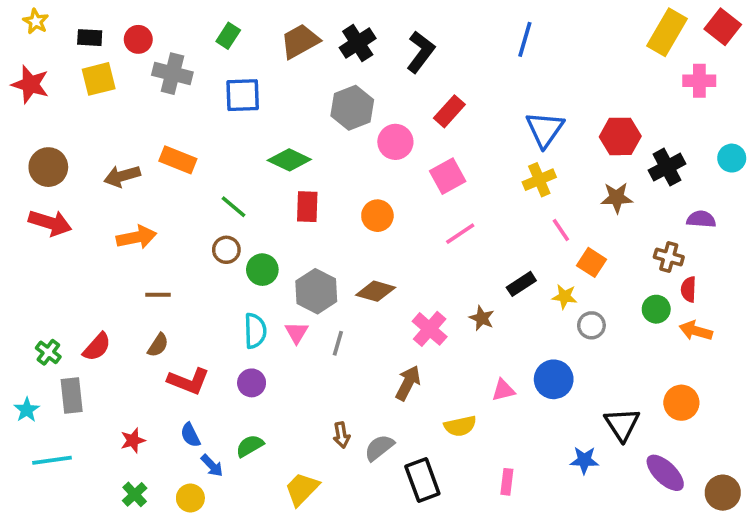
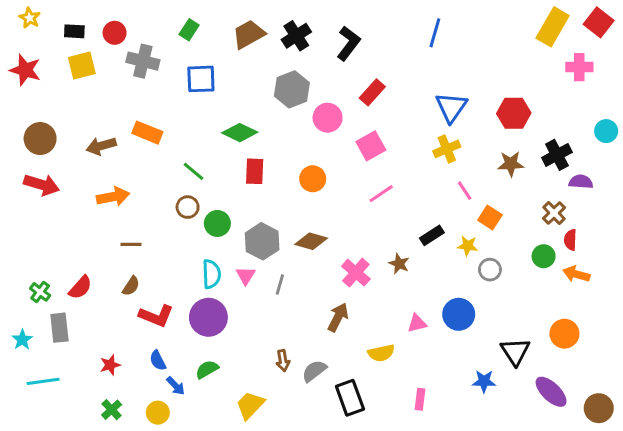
black cross: (667, 167) -> (557, 155), moved
brown cross: (669, 257) -> (554, 213), turned 30
purple circle: (252, 383) -> (208, 317), size x1.6

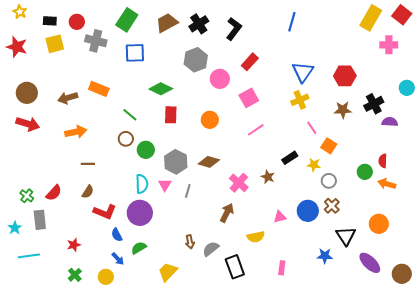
green rectangle: (189, 30) -> (127, 20), size x1.6
brown cross: (554, 213) -> (332, 206), moved
blue semicircle: (158, 360) -> (117, 235), moved

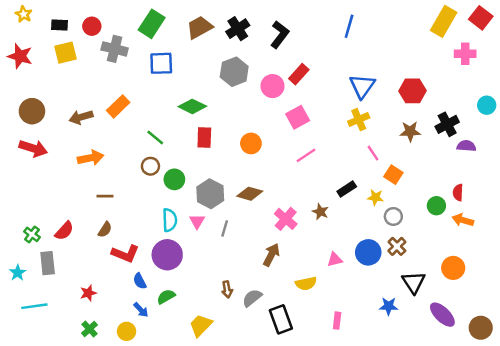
pink circle: (220, 79) -> (272, 86), moved
orange rectangle: (99, 89) -> (118, 106), turned -66

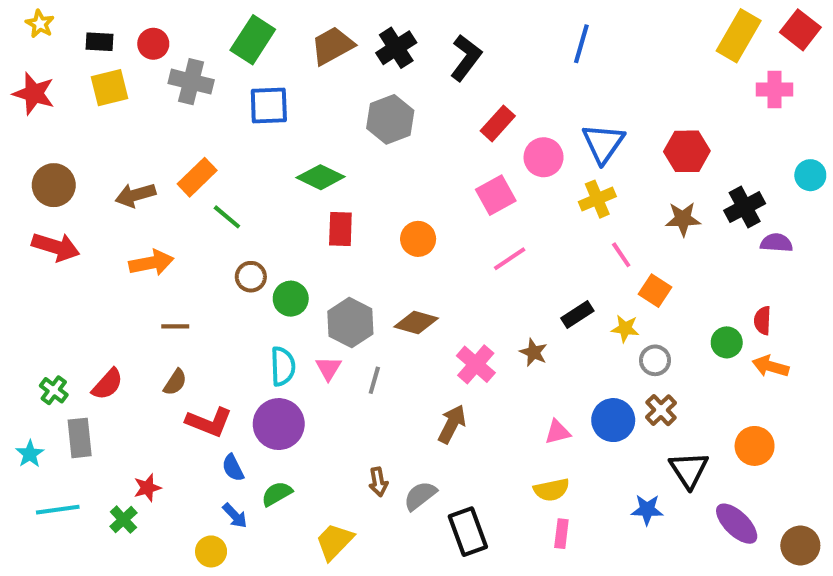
pink circle: (272, 86) -> (544, 157), moved
green line: (155, 137) -> (227, 217), moved
yellow semicircle: (306, 283) -> (551, 490), moved
green cross: (89, 329) -> (123, 520), moved

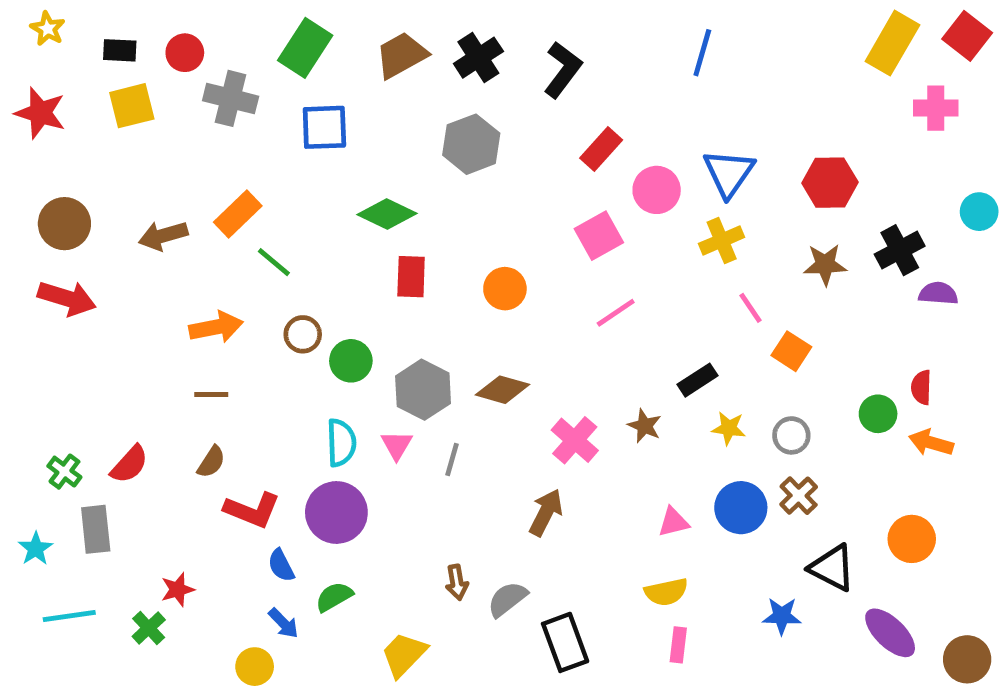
orange arrow: (151, 263) -> (216, 327), moved
yellow star: (625, 328) -> (729, 428), moved
black triangle: (689, 470) -> (832, 568), turned -30

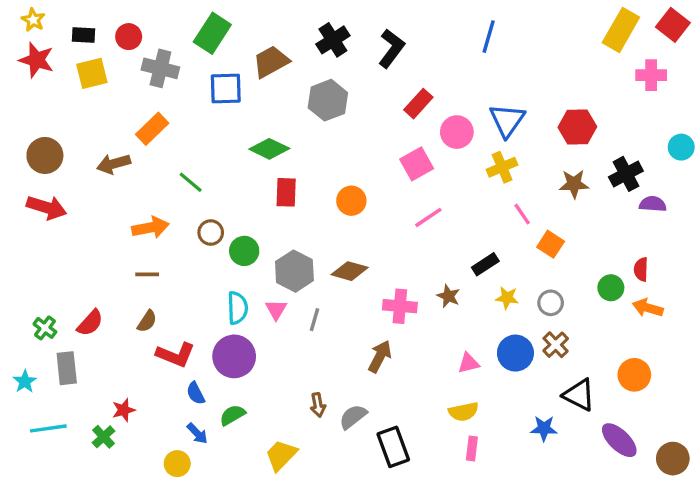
brown trapezoid: (401, 55) -> (271, 62), moved
red star: (40, 113) -> (37, 60), moved
orange rectangle: (238, 214) -> (152, 129), moved
pink cross: (575, 440) -> (400, 306), turned -36

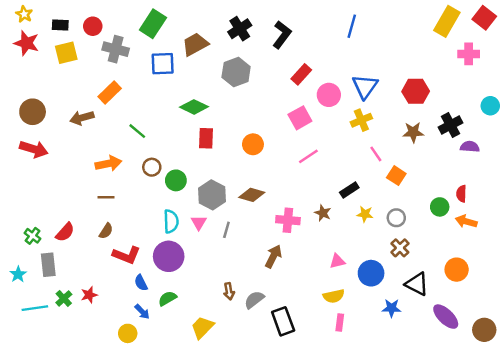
blue circle: (515, 353) -> (371, 273), moved
green cross: (104, 437) -> (64, 298), moved

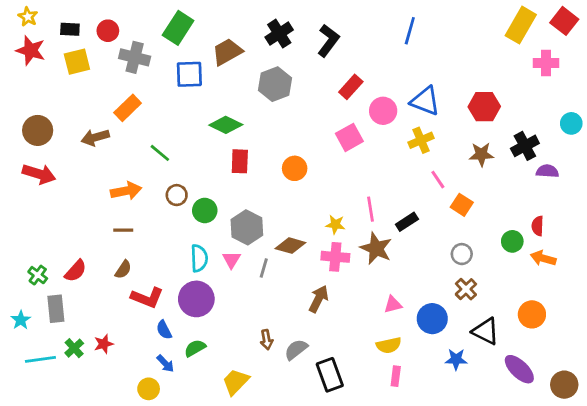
blue triangle: (365, 86) -> (425, 101), turned -44
pink line: (308, 156) -> (370, 209), moved, turned -65
brown diamond: (252, 195) -> (290, 246), moved
brown star: (323, 213) -> (376, 248), size x1.6
yellow star: (365, 214) -> (335, 225), moved

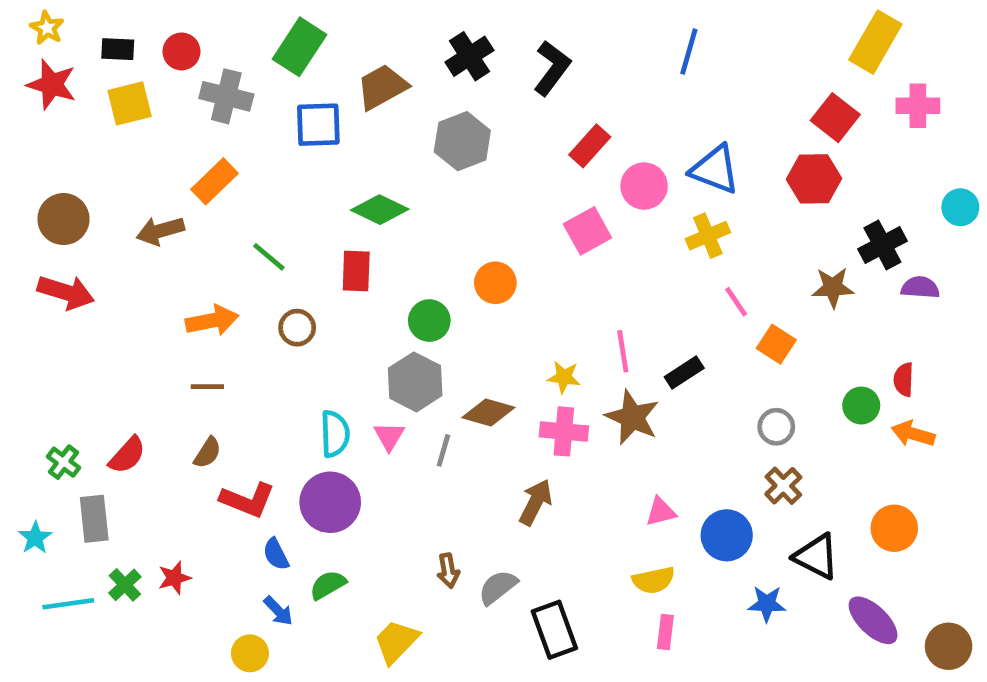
red square: (564, 21) -> (835, 118), moved
brown star: (481, 154) -> (833, 287), moved
red rectangle: (240, 161) -> (356, 271), moved
green circle: (205, 210) -> (429, 321), moved

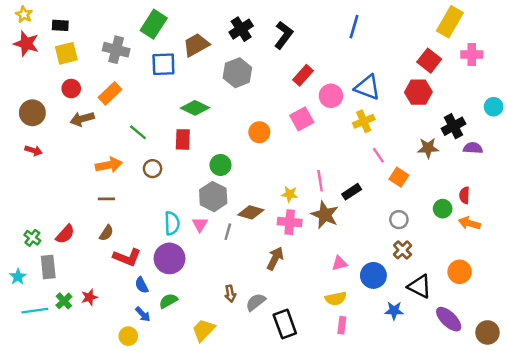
red circle: (181, 51) -> (71, 89), moved
orange circle: (495, 283) -> (259, 132), moved
red arrow: (66, 292) -> (34, 150), size x0.6

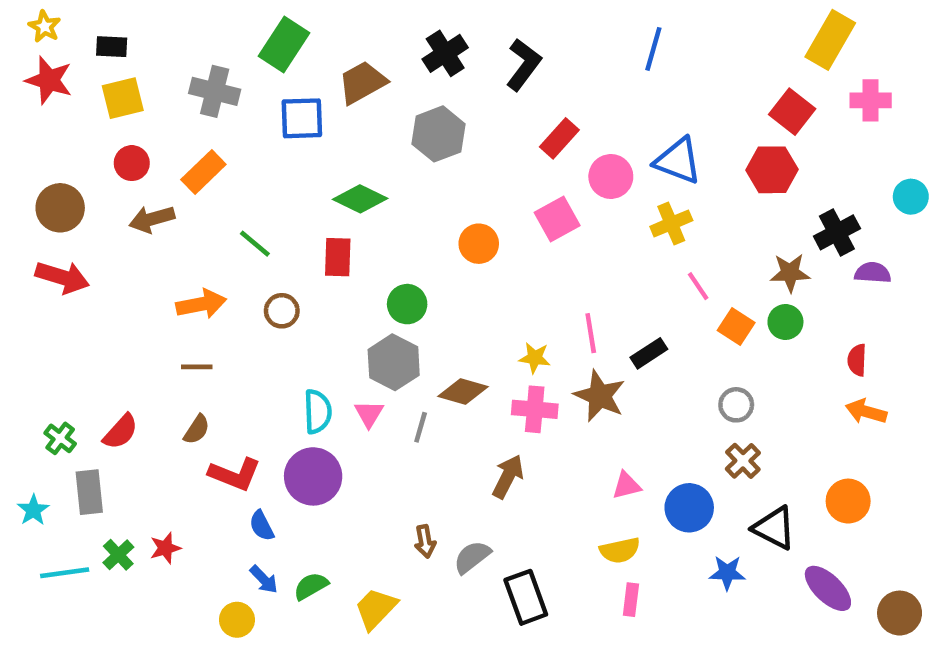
red arrow: (34, 150) -> (62, 277), size x1.6
green circle: (443, 209) -> (785, 322), moved
green semicircle: (168, 301) -> (311, 586), moved

